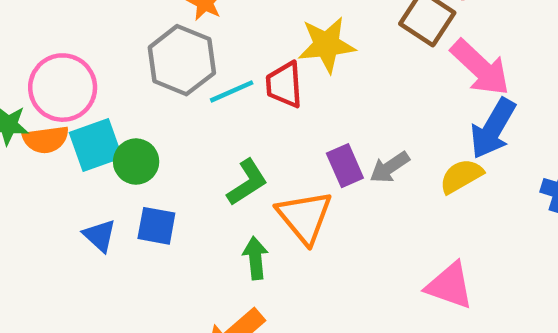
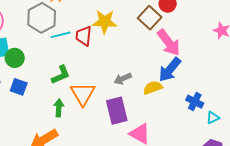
purple rectangle: (345, 166) -> (117, 111), moved, size x1.5

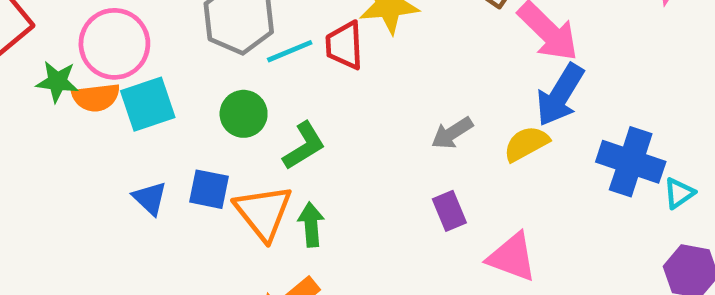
green circle: (15, 58) -> (244, 114), moved
orange triangle: (83, 94) -> (263, 212), moved
blue cross: (195, 102) -> (631, 162), size x1.5
purple rectangle: (117, 111) -> (449, 211), size x0.6

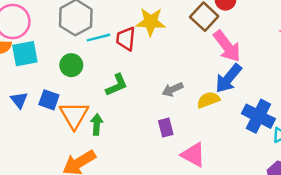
green L-shape: (304, 146) -> (117, 85), moved

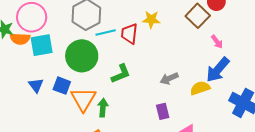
yellow star: (151, 22) -> (151, 19), size x0.7
pink arrow: (227, 46) -> (217, 42), size x0.5
green circle: (71, 65) -> (82, 56), size x1.6

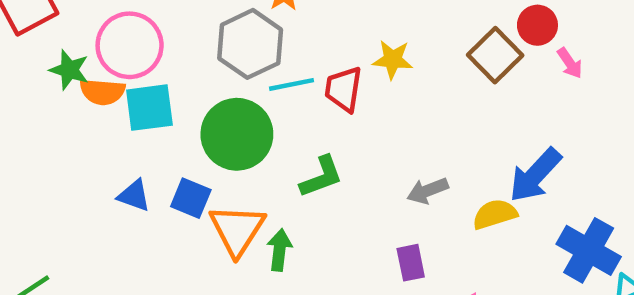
pink arrow: (217, 42) -> (570, 63), moved
blue triangle: (36, 85) -> (134, 196), turned -35

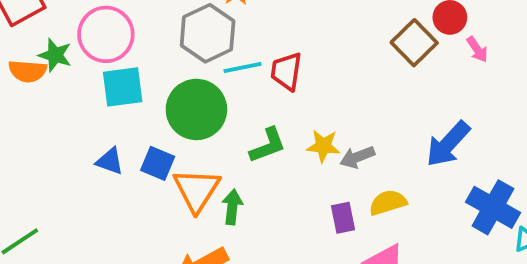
yellow star: (393, 60) -> (323, 146), moved
orange semicircle: (102, 92) -> (28, 71), moved
yellow semicircle: (495, 214) -> (388, 203), moved

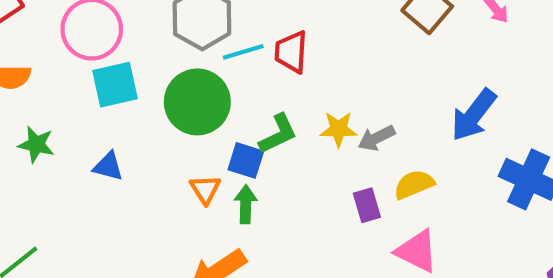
green star: (55, 55) -> (36, 144), moved
blue square: (158, 163) -> (246, 160), moved
orange triangle: (197, 190) -> (205, 189), size x0.6

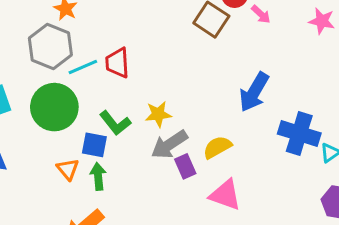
green L-shape: (278, 134) -> (115, 123), turned 84
gray arrow: (376, 138) -> (169, 145), moved, size x1.4

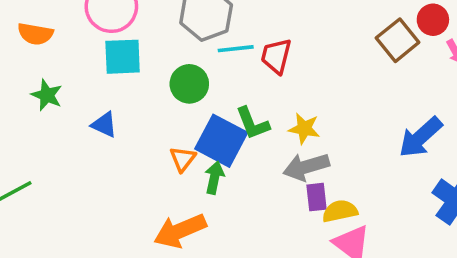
green circle: (54, 107) -> (189, 84), size x0.7
blue square: (94, 145) -> (221, 141), size x1.6
yellow semicircle: (217, 147) -> (340, 211), moved

